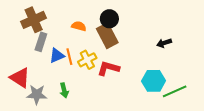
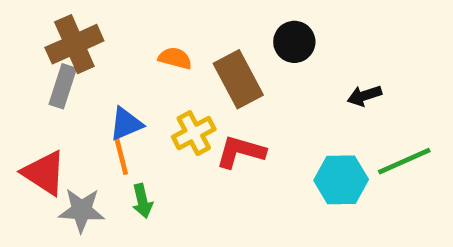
black circle: (109, 19) -> (294, 42), moved
gray rectangle: (41, 42) -> (63, 86), moved
orange line: (69, 57) -> (121, 156), moved
green line: (175, 91) -> (404, 161), moved

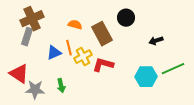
orange line: (121, 156) -> (69, 48), moved

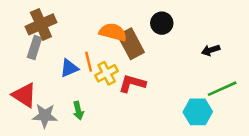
orange semicircle: (75, 25) -> (113, 32), moved, size x1.5
black arrow: (156, 41) -> (211, 50), moved
cyan hexagon: (146, 77) -> (198, 112), moved

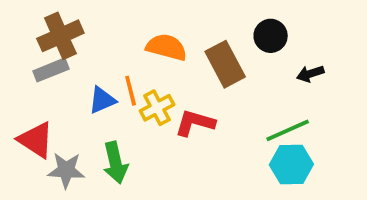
black circle: (162, 23) -> (271, 36), moved
brown rectangle: (131, 44) -> (225, 64), moved
gray rectangle: (35, 48) -> (51, 70), turned 50
green line: (222, 89) -> (288, 130), moved
green arrow: (78, 111) -> (115, 163), size x1.5

